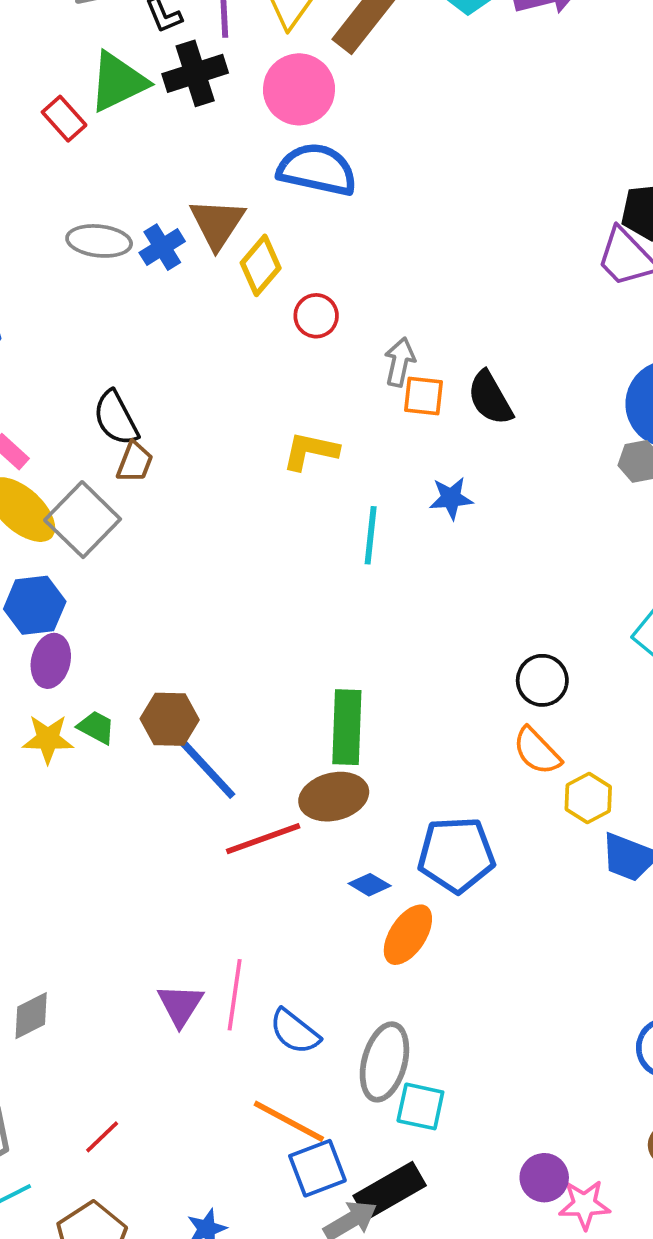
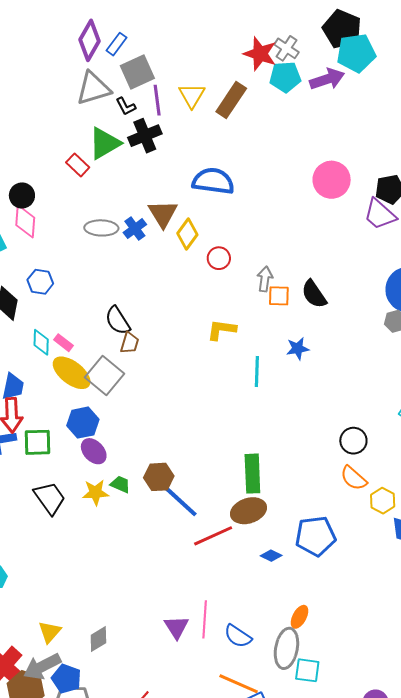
pink circle: (299, 89) -> (332, 180), moved
purple ellipse: (51, 661) -> (94, 451), turned -52
orange ellipse: (408, 935) -> (300, 617), moved, size x0.7

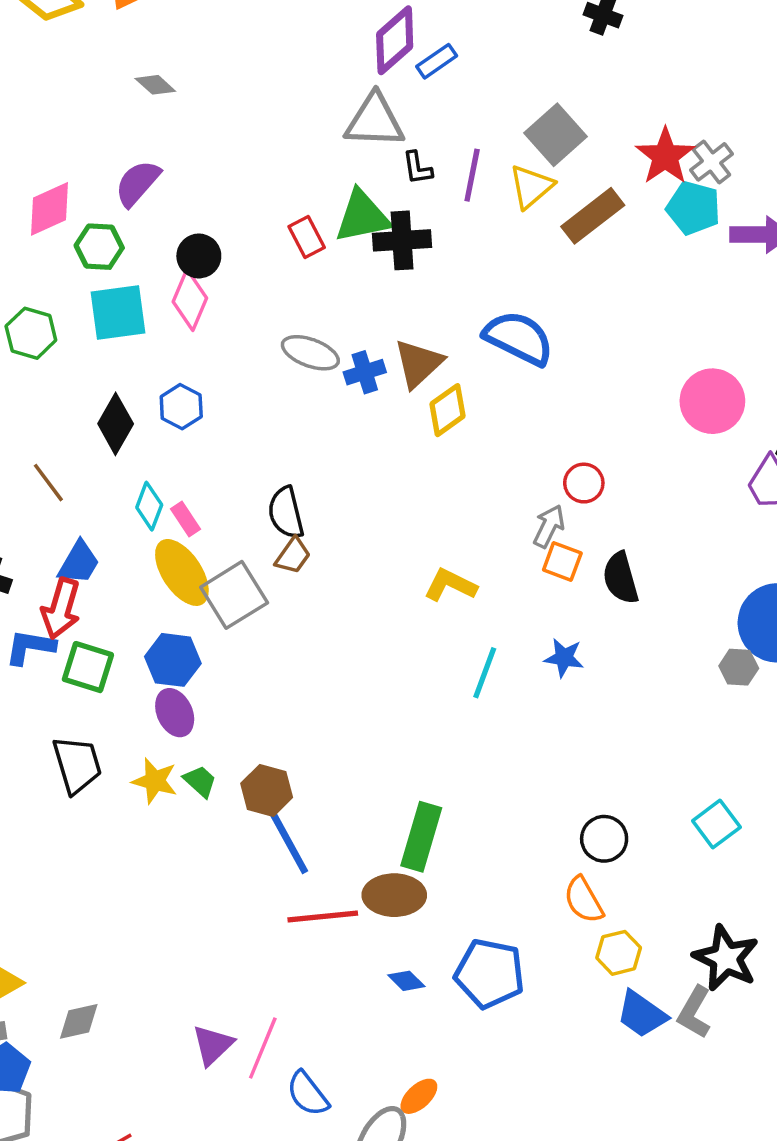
gray square: (137, 72) -> (555, 135), moved, turned -36
black cross: (145, 136) -> (402, 240), moved
red circle: (219, 258) -> (584, 483), moved

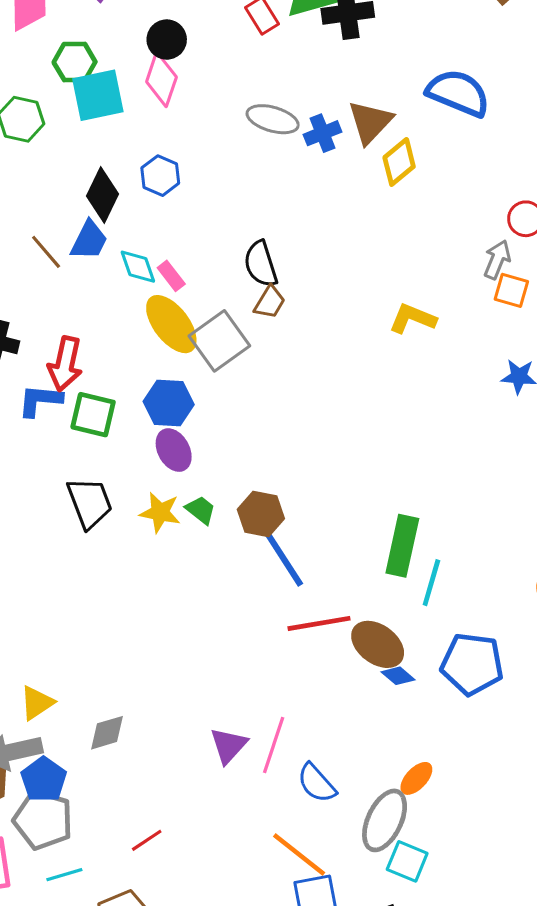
green hexagon: (99, 247) -> (75, 62), moved
cyan diamond: (149, 506) -> (138, 267), turned -36
blue trapezoid: (79, 563) -> (89, 240), moved
cyan line: (485, 673) -> (431, 583), moved
brown ellipse: (394, 895) -> (378, 644), moved, turned 40

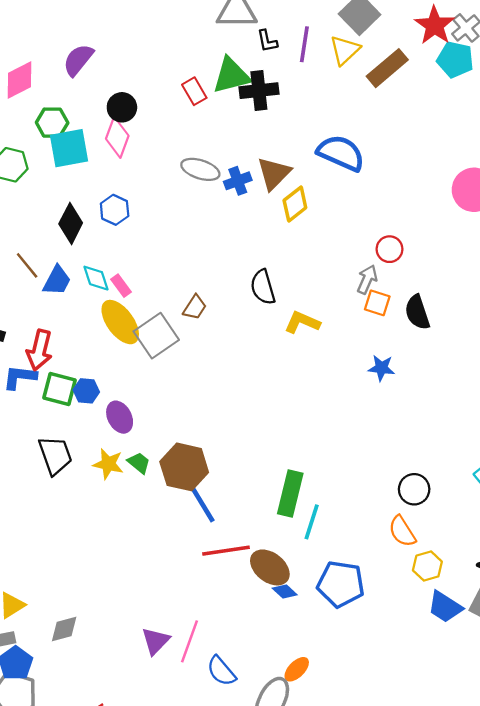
blue trapezoid: (89, 240) -> (57, 281), moved
black semicircle: (261, 264) -> (263, 287), moved
blue hexagon: (169, 403) -> (86, 391), moved, size x0.7
brown hexagon: (261, 514) -> (184, 467), size x1.4

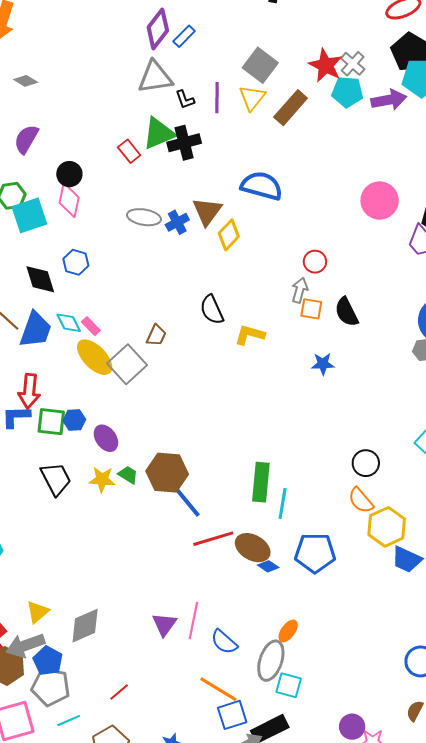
black diamond: (71, 223) -> (40, 279), turned -36
blue trapezoid: (57, 281) -> (36, 330), size x1.4
yellow hexagon: (427, 566) -> (387, 527), size x1.5
gray diamond: (64, 629) -> (85, 626), size x1.4

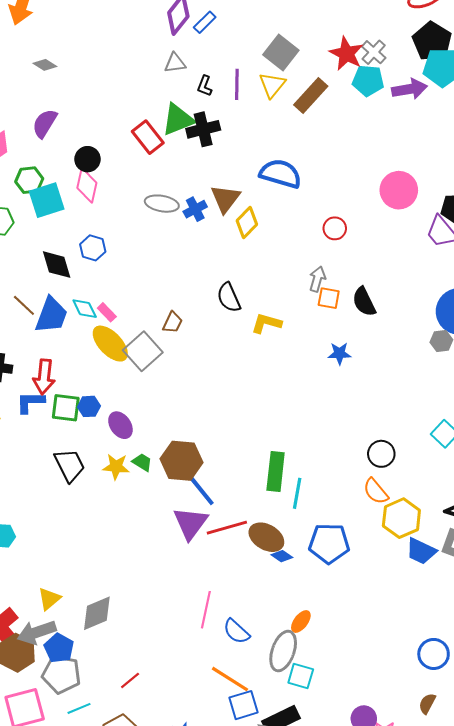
gray triangle: (155, 77) -> (175, 63), size x0.6
black L-shape: (185, 100) -> (205, 86), turned 40
red rectangle: (129, 151) -> (148, 137), size x1.4
red circle: (315, 262) -> (335, 228), moved
purple triangle: (164, 624) -> (190, 523), moved, size x1.4

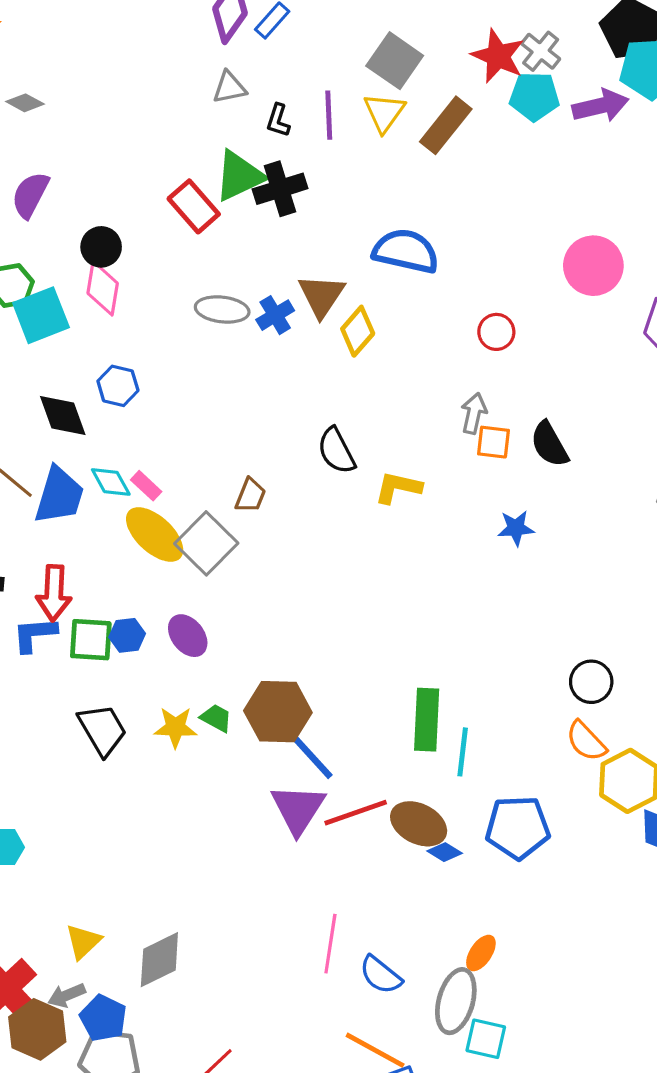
purple ellipse: (120, 425) -> (188, 636), moved
gray arrow: (37, 632) -> (67, 995), size x0.6

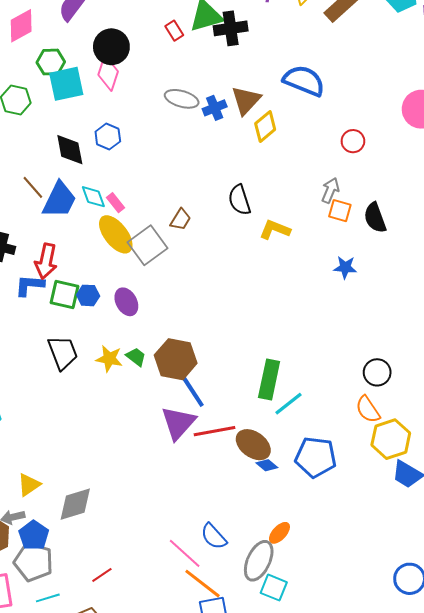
red rectangle: (194, 206) -> (174, 31), size x0.6
black circle: (101, 247) -> (111, 47), size x1.4
cyan line: (463, 752) -> (288, 404), turned 36
pink line: (330, 944) -> (185, 553), moved, turned -66

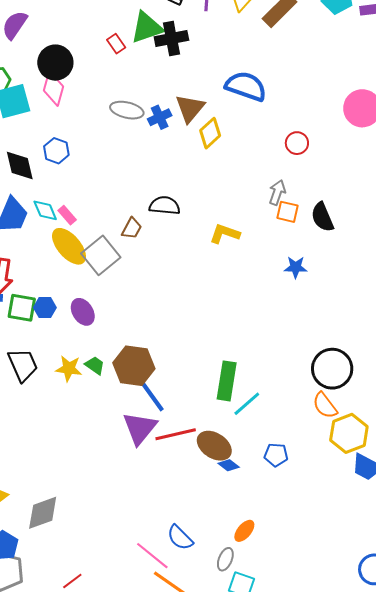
black semicircle: (239, 200) -> (165, 206), moved, turned 116
black circle: (377, 372) -> (332, 369), size x1.5
blue pentagon: (316, 457) -> (276, 455), size x0.6
gray ellipse: (259, 561) -> (225, 559), size x0.6

